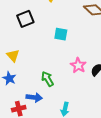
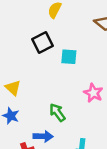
black square: (25, 19) -> (43, 42), moved

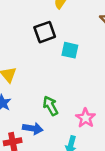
pink star: (93, 93) -> (86, 118), moved

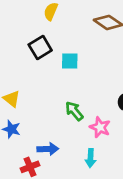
green arrow: (50, 106) -> (74, 111), moved

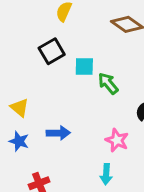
green arrow: (74, 111) -> (108, 83), moved
blue arrow: (48, 149) -> (58, 133), moved

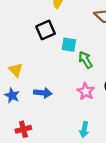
pink star: (117, 140) -> (86, 91), moved
cyan arrow: (106, 174) -> (84, 130), moved

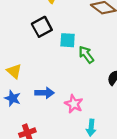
pink star: (86, 91) -> (74, 104), moved

